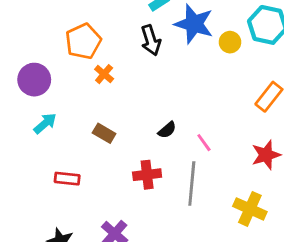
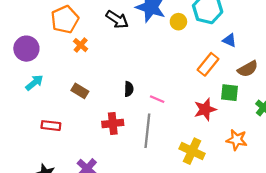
black arrow: (151, 40) -> (117, 19), turned -40
black semicircle: (167, 130) -> (129, 89), turned -48
pink line: (204, 143) -> (157, 99), turned -32

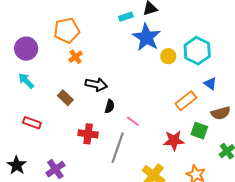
black arrow: (117, 19) -> (96, 84), moved, turned -35
cyan arrow: (34, 83) -> (26, 81), turned -108

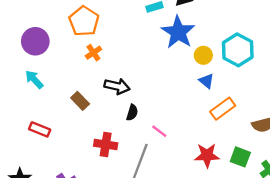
orange pentagon: (67, 30) -> (84, 21), turned -30
blue triangle: (210, 84) -> (207, 81), moved
green square: (199, 131) -> (240, 157), moved

